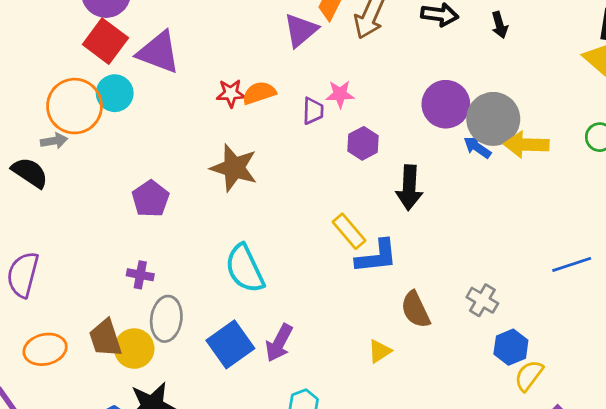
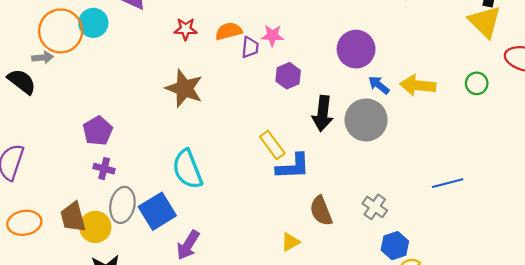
orange semicircle: (259, 93) -> (229, 31), moved
gray circle: (493, 119) -> (366, 120), moved
purple pentagon: (151, 199) -> (98, 131), moved
purple arrow: (279, 343) -> (188, 245), moved
blue square: (230, 344) -> (157, 211), moved

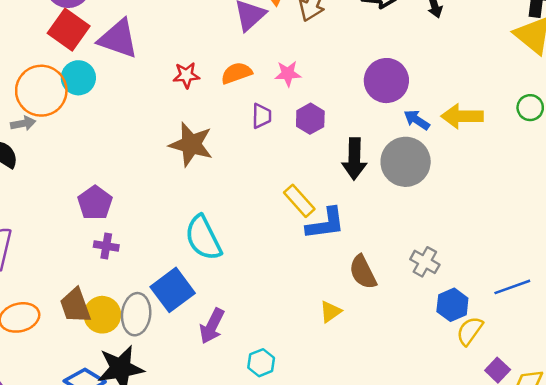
purple trapezoid: (250, 47) -> (262, 116), moved
blue line: (448, 183) -> (512, 287), moved
gray ellipse: (122, 205) -> (136, 314), moved

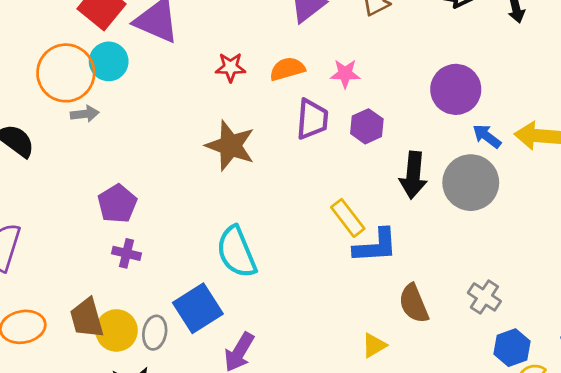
purple trapezoid: (262, 116) -> (312, 119), size x1.4
gray arrow: (23, 123) -> (85, 114), moved
gray ellipse: (136, 314) -> (155, 333), size x0.7

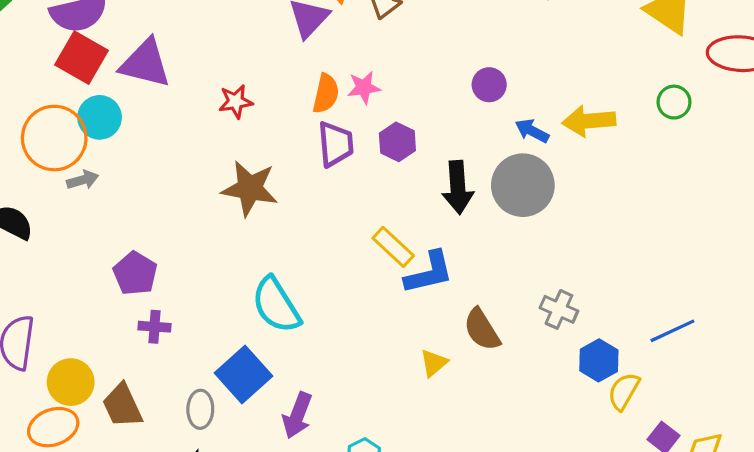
orange semicircle: (287, 69) -> (326, 94), moved, turned 128
purple circle: (456, 89) -> (489, 85), size x0.6
yellow circle: (116, 330) -> (71, 382), moved
yellow triangle: (374, 345) -> (434, 363), moved

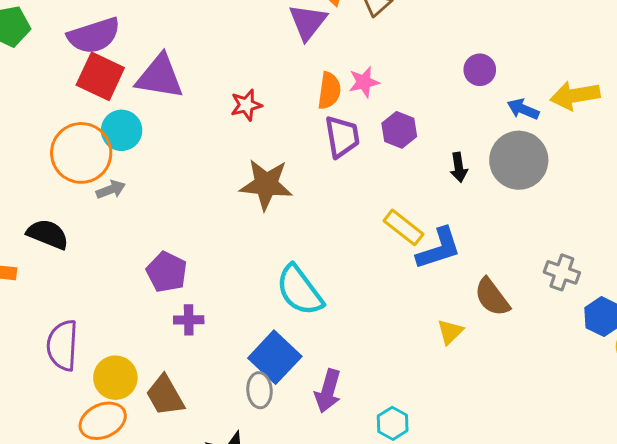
black arrow: (458, 187) -> (459, 167), size x0.6
gray ellipse: (200, 409) -> (259, 390), moved

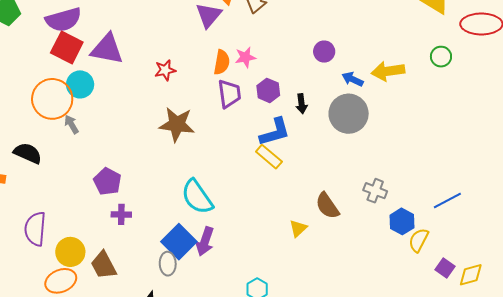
black arrow: (459, 167) -> (302, 104), moved
gray arrow: (111, 190) -> (71, 124), turned -102
blue L-shape: (439, 248) -> (275, 132), moved
purple arrow: (328, 391) -> (205, 241), moved

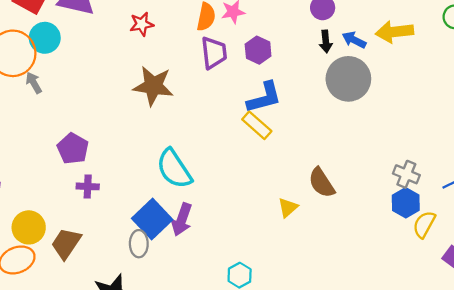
black arrow: (302, 104) -> (326, 42), moved
gray cross: (375, 191) -> (406, 174), moved
brown trapezoid: (104, 265) -> (66, 243), turned 60

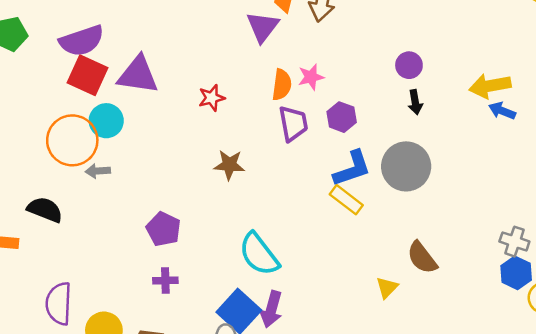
blue arrow: (354, 40) -> (502, 111), moved
gray circle: (348, 79) -> (406, 166), moved
gray arrow: (34, 83) -> (98, 171), turned -60
brown star: (153, 86) -> (229, 165), size x0.7
purple pentagon: (73, 149) -> (164, 229), moved

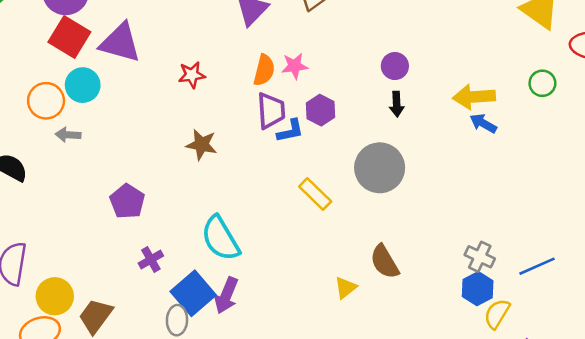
orange circle: (72, 140) -> (46, 101), size x0.7
blue L-shape: (352, 169) -> (290, 131), moved, size x0.7
purple cross: (165, 281) -> (151, 260), moved, turned -35

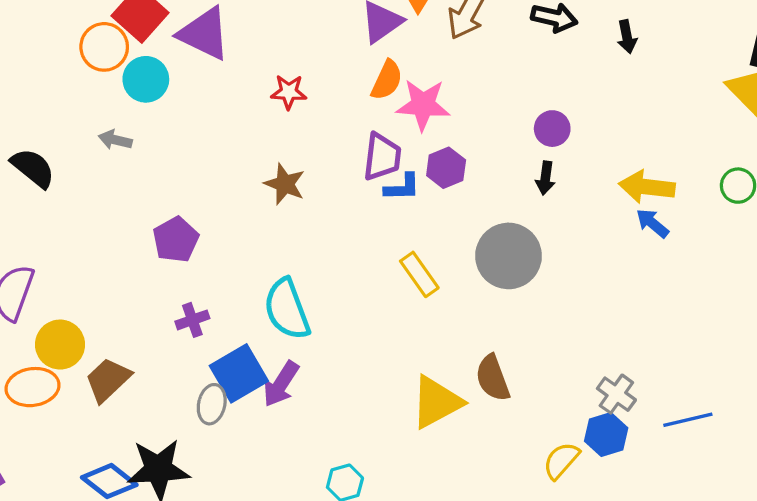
pink star: (295, 66) -> (423, 105), size x1.5
orange semicircle: (264, 70) -> (387, 80), moved
orange circle: (46, 101) -> (104, 47), moved
yellow triangle: (346, 288) -> (436, 402), size x1.8
yellow semicircle: (497, 314) -> (561, 461), moved

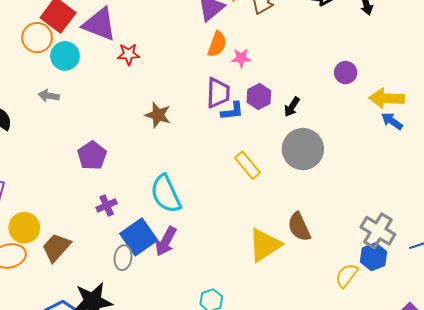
red star: (289, 92) -> (129, 54), moved
pink star: (423, 105) -> (241, 58), size x0.6
purple circle: (552, 129) -> (346, 73), moved
black arrow: (545, 178) -> (292, 107), moved, turned 30
gray cross: (616, 394) -> (378, 231), size x1.4

